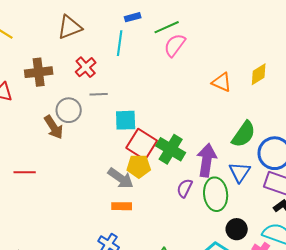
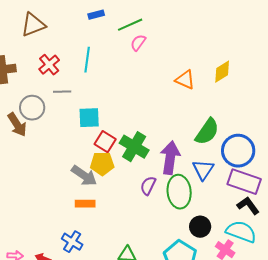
cyan line: (120, 43) -> (87, 60), moved
pink semicircle: (175, 45) -> (138, 43), size x0.7
red square: (142, 144) -> (105, 142), size x0.7

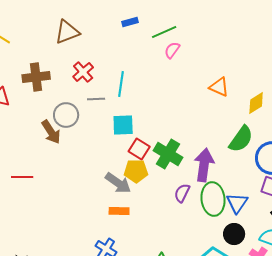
cyan line: (87, 60) -> (121, 84), moved
yellow diamond: (222, 72) -> (256, 103), moved
blue triangle: (203, 170) -> (237, 203), moved

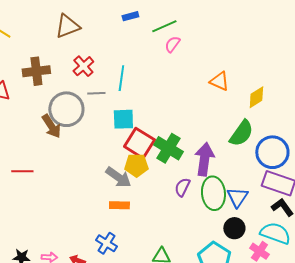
gray circle: (66, 115) -> (66, 109), size x1.4
red square: (139, 149) -> (139, 143), size x1.4

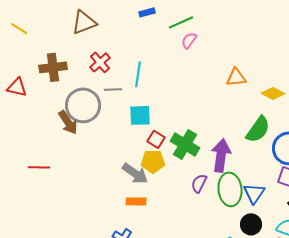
orange triangle: (219, 81) -> (236, 77), turned -30
yellow diamond: (256, 97) -> (273, 93), turned 60
red square: (139, 143) -> (156, 139), size x0.6

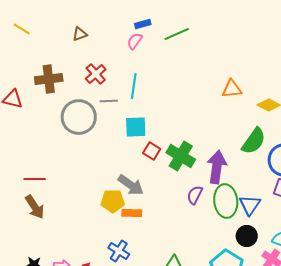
brown triangle: (84, 22) -> (80, 34), size x0.6
yellow line: (19, 28) -> (22, 29), moved
pink semicircle: (189, 40) -> (135, 41), moved
brown arrow: (68, 122) -> (35, 207), moved
yellow pentagon: (153, 161) -> (113, 201), moved

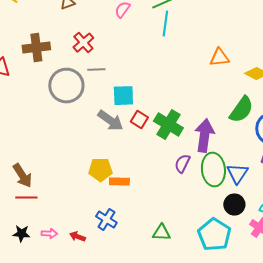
cyan line: (134, 86) -> (165, 24), moved
red line: (35, 179) -> (26, 198), moved
gray arrow: (131, 185) -> (110, 121), moved

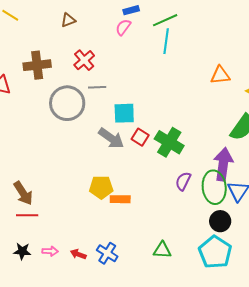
purple arrow: (204, 136) -> (223, 164), moved
black circle: (234, 205) -> (220, 221), moved
blue cross: (106, 220) -> (107, 253), moved

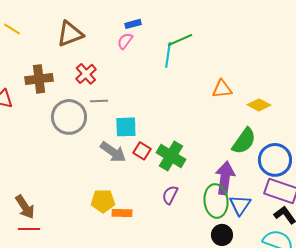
brown triangle: (68, 20) -> (70, 34), size x1.8
green line: (165, 20) -> (180, 40), moved
purple semicircle: (183, 181) -> (170, 195), moved

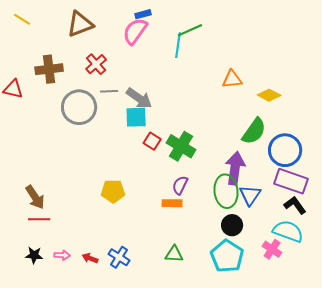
pink semicircle: (125, 41) -> (135, 31), size x1.6
gray arrow: (113, 152) -> (139, 98), moved
orange rectangle: (122, 213) -> (172, 203), moved

